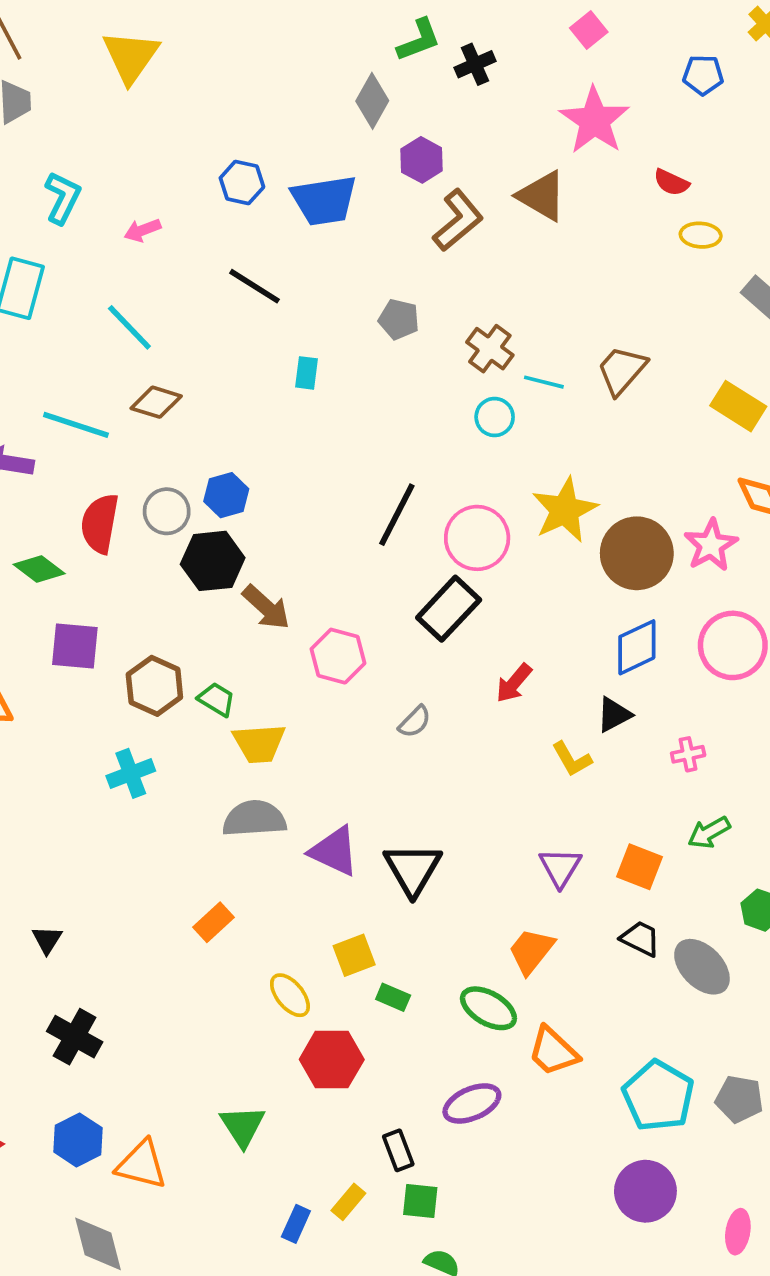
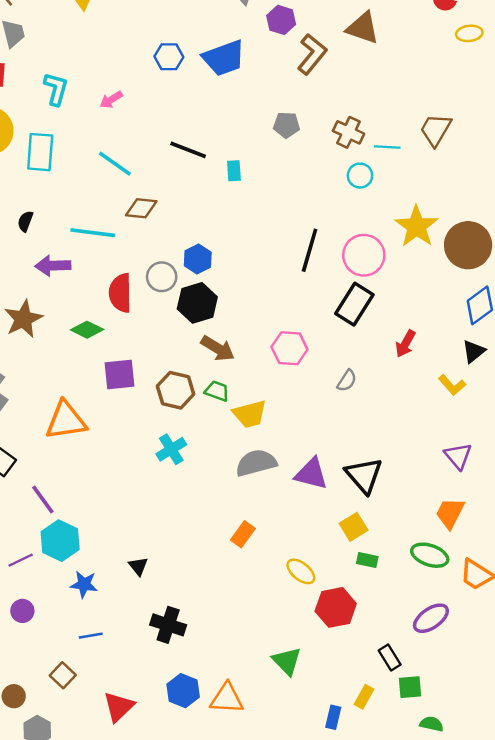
black line: (255, 286) -> (188, 150), moved
brown arrow: (266, 607) -> (218, 348), moved
yellow square: (354, 955) -> (354, 527), moved

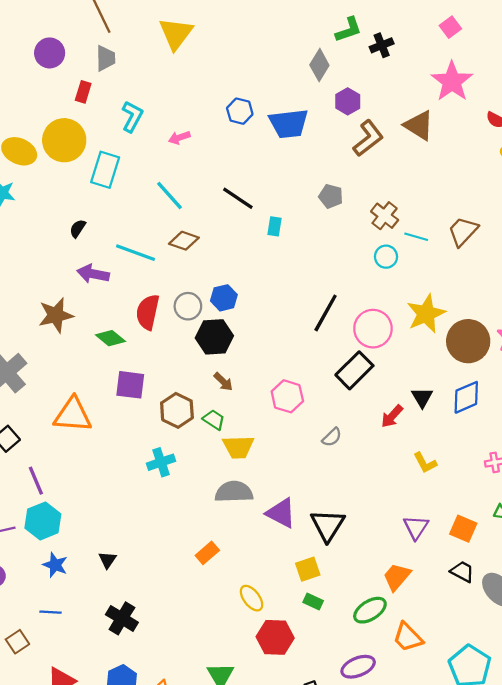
brown arrow: (218, 348) -> (223, 382), size x0.7
black triangle: (474, 351) -> (422, 397), moved, turned -35
green ellipse: (430, 555) -> (370, 610), turned -64

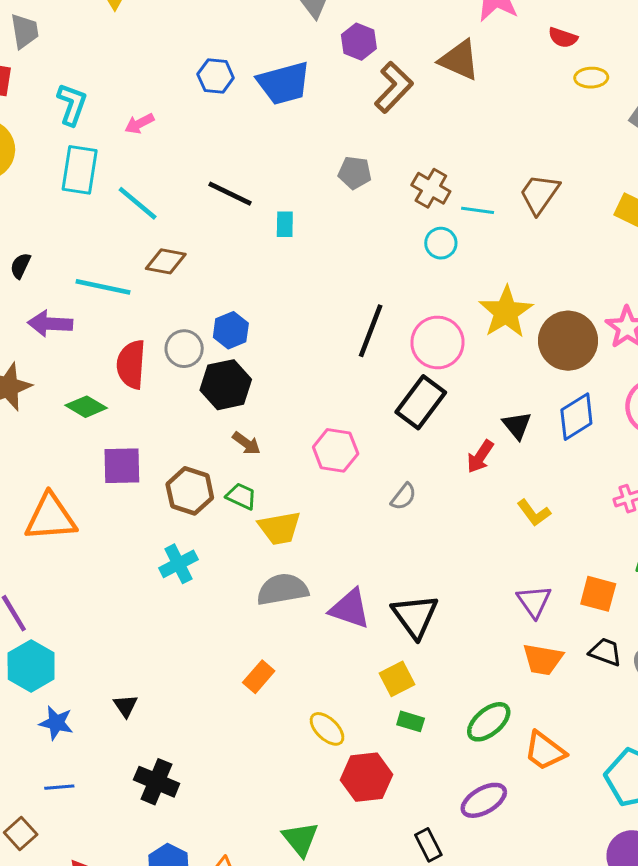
cyan rectangle: (105, 170) -> (80, 170), moved
orange trapezoid: (397, 577) -> (543, 659), moved, turned -112

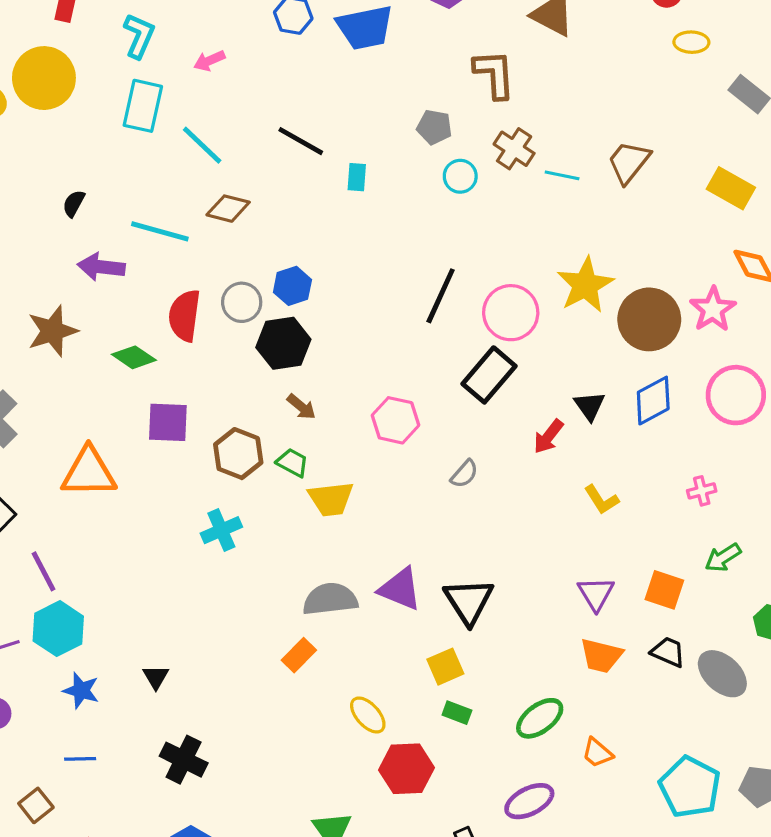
brown L-shape: (394, 87) -> (494, 74), moved, turned -51
cyan circle: (441, 243) -> (460, 176), moved
gray semicircle: (282, 589) -> (330, 599), moved
orange trapezoid: (545, 751) -> (597, 753), size x0.7

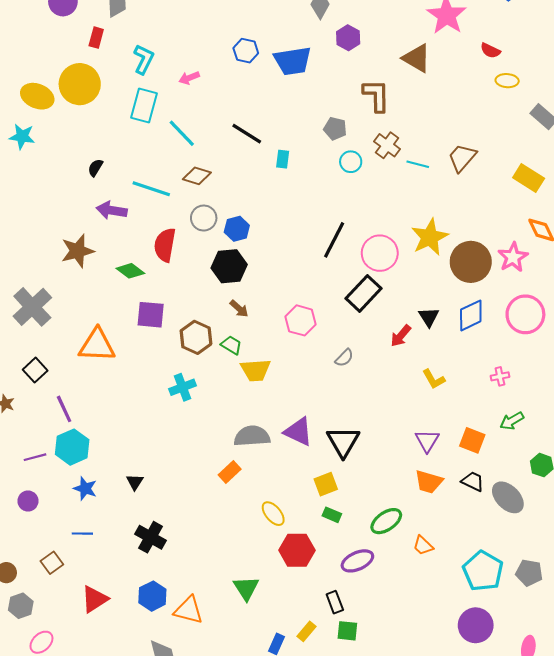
gray circle: (242, 302) -> (204, 218), moved
purple ellipse: (529, 801) -> (357, 561), moved

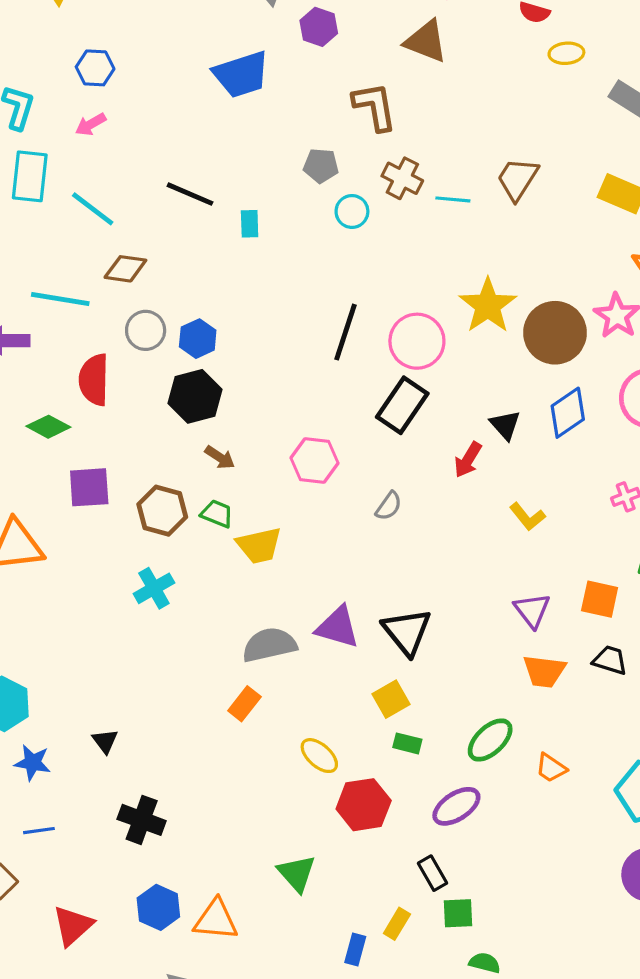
blue hexagon: (246, 51) -> (95, 68), moved

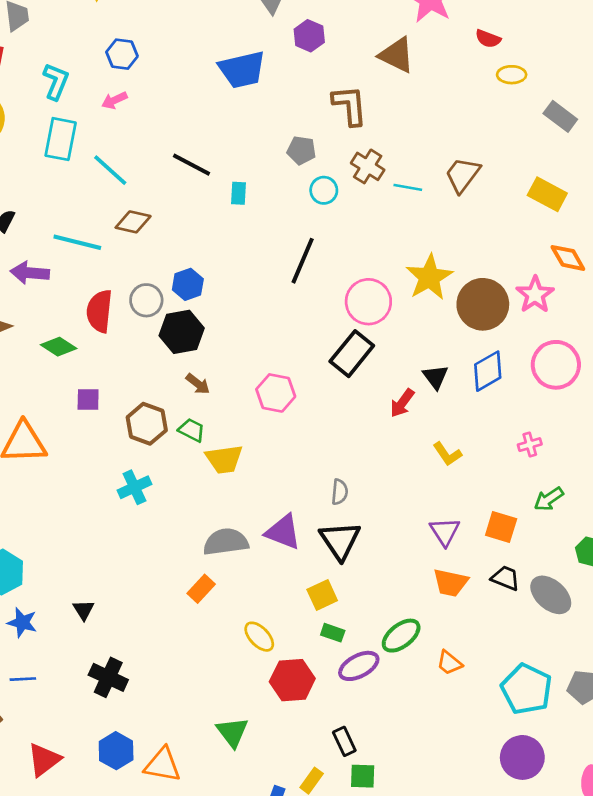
gray circle: (146, 330) -> (146, 300), moved
black line: (346, 332) -> (303, 261), moved
purple square: (89, 487) -> (88, 400), size x0.7
gray semicircle: (389, 506) -> (340, 492), moved, turned -35
purple ellipse: (456, 806) -> (359, 666), moved

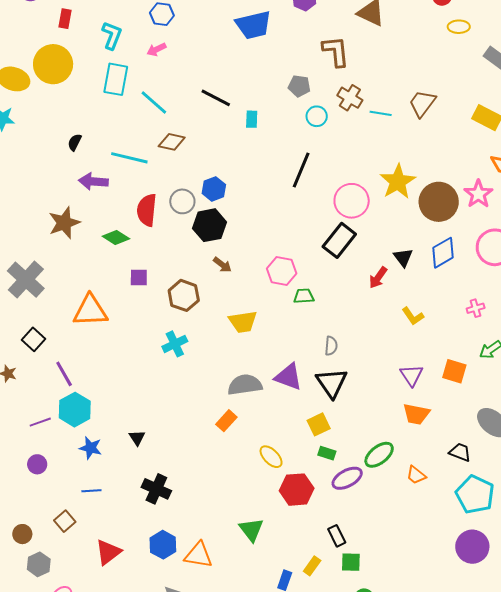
green trapezoid: (192, 430) -> (304, 296), moved, turned -30
black trapezoid: (506, 578) -> (460, 452), moved

